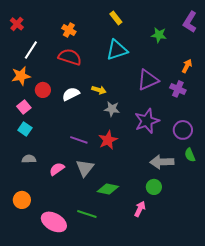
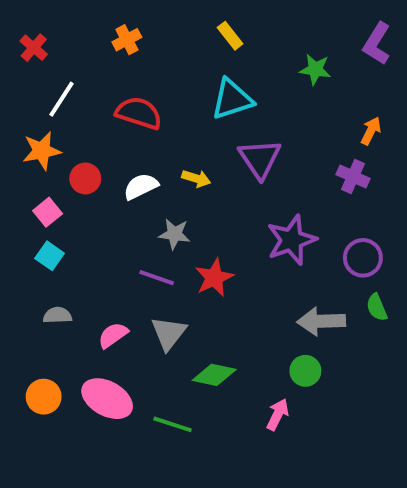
orange cross: (69, 30) -> (127, 40), moved, turned 32
purple triangle: (148, 80) -> (260, 159), moved, turned -40
gray star: (112, 109) -> (175, 234), moved
pink ellipse: (54, 222) -> (107, 399), moved

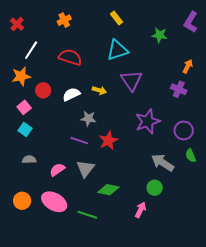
gray arrow: (321, 321) -> (163, 163), turned 35

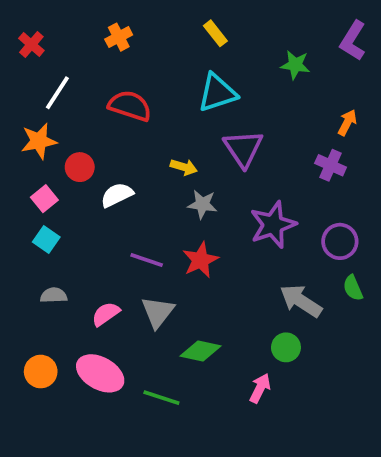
white semicircle: (71, 94) -> (117, 195), moved
gray star: (88, 118) -> (202, 204), moved

